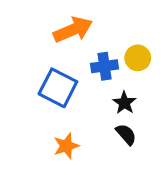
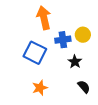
orange arrow: (73, 30) -> (44, 18), turned -80
black semicircle: (126, 134) -> (84, 87), moved

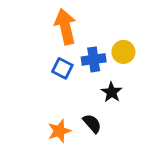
blue square: (35, 53) -> (62, 68), moved, size x0.6
black semicircle: (84, 87) -> (92, 123), moved

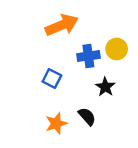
orange arrow: (65, 27) -> (62, 25), turned 80
blue square: (62, 68) -> (52, 78), moved

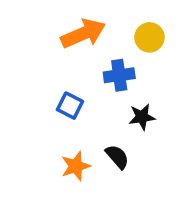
yellow circle: (117, 49) -> (149, 37), moved
black star: (105, 87) -> (142, 117), turned 30

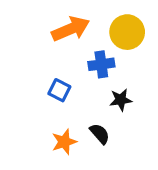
yellow circle: (149, 37) -> (127, 32), size x1.4

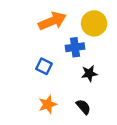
black semicircle: (100, 134) -> (83, 107), moved

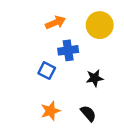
orange arrow: (52, 21) -> (55, 23), size x0.7
blue cross: (75, 47) -> (68, 50), moved

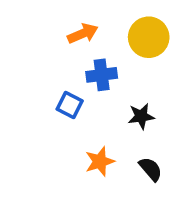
orange star: (50, 111) -> (100, 161), moved
black semicircle: (88, 113) -> (151, 169), moved

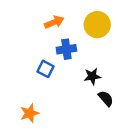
orange star: (100, 161) -> (30, 113), moved
black semicircle: (151, 169) -> (106, 98), moved

